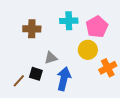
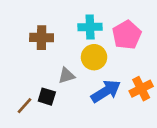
yellow circle: (88, 50) -> (94, 57), moved
blue arrow: (64, 79) -> (106, 91), moved, turned 45

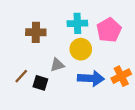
blue arrow: (106, 91) -> (91, 78), turned 35
brown line: (25, 106) -> (21, 76), moved

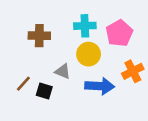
gray triangle: (57, 65) -> (63, 71), turned 40
orange cross: (121, 76) -> (133, 71), moved

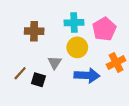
gray triangle: (63, 71) -> (55, 62), turned 40

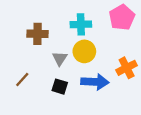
pink pentagon: (104, 29) -> (122, 17), moved
gray triangle: (55, 62) -> (60, 58), moved
black square: (38, 80) -> (60, 87), moved

